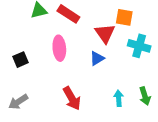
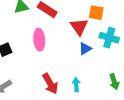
blue triangle: (97, 58) -> (85, 49), moved
cyan arrow: (119, 98) -> (76, 85), moved

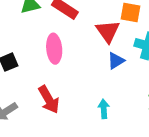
red arrow: (50, 84) -> (49, 100), moved

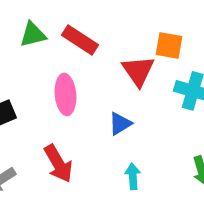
blue triangle: (116, 61) -> (120, 124), moved

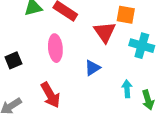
cyan arrow: (133, 176) -> (127, 89), moved

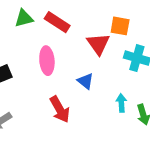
blue triangle: (92, 68) -> (85, 81), turned -49
red arrow: (50, 95) -> (60, 109), moved

